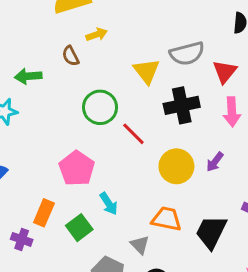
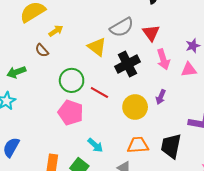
pink pentagon: (77, 168) -> (71, 112), moved

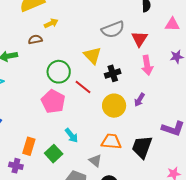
yellow triangle: (97, 47) -> (93, 55), moved
brown semicircle: (42, 50) -> (35, 39), turned 112
black cross: (128, 64) -> (113, 73), moved, size x0.7
pink triangle: (189, 70) -> (172, 24), moved

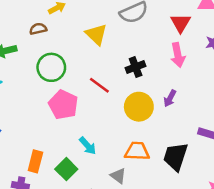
red triangle: (139, 39) -> (181, 23), moved
yellow triangle: (93, 55) -> (96, 34), moved
green circle: (59, 72) -> (51, 67), moved

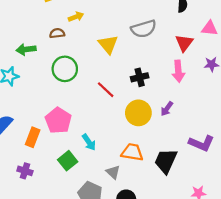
pink pentagon: (63, 105) -> (58, 120), moved
orange rectangle: (35, 161) -> (33, 137), moved

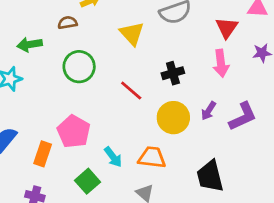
purple L-shape: (201, 143) -> (243, 116), moved, turned -45
orange trapezoid: (132, 152) -> (152, 157), moved
black trapezoid: (166, 161) -> (210, 176), turned -36

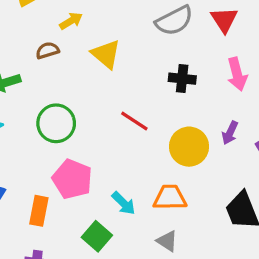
red triangle: (227, 28) -> (224, 20), moved
yellow triangle: (132, 34) -> (106, 54), moved
green circle: (79, 67) -> (56, 123), moved
black cross: (173, 73) -> (182, 79), moved, turned 30

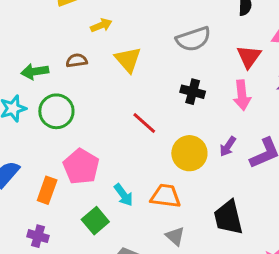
red triangle: (224, 20) -> (249, 57), moved
brown semicircle: (47, 50) -> (77, 61), moved
green circle: (56, 123) -> (56, 111), moved
gray triangle: (167, 241) -> (175, 236), moved

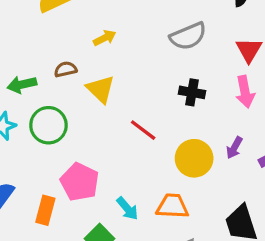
yellow arrow: (101, 25) -> (105, 38), moved
yellow triangle: (128, 60) -> (101, 89), moved

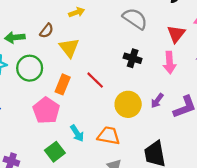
gray semicircle: (188, 36) -> (135, 19), turned -130
brown semicircle: (66, 69) -> (47, 31), turned 133
orange rectangle: (45, 210) -> (63, 84), moved

